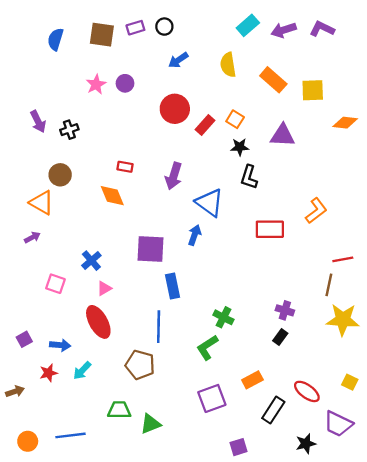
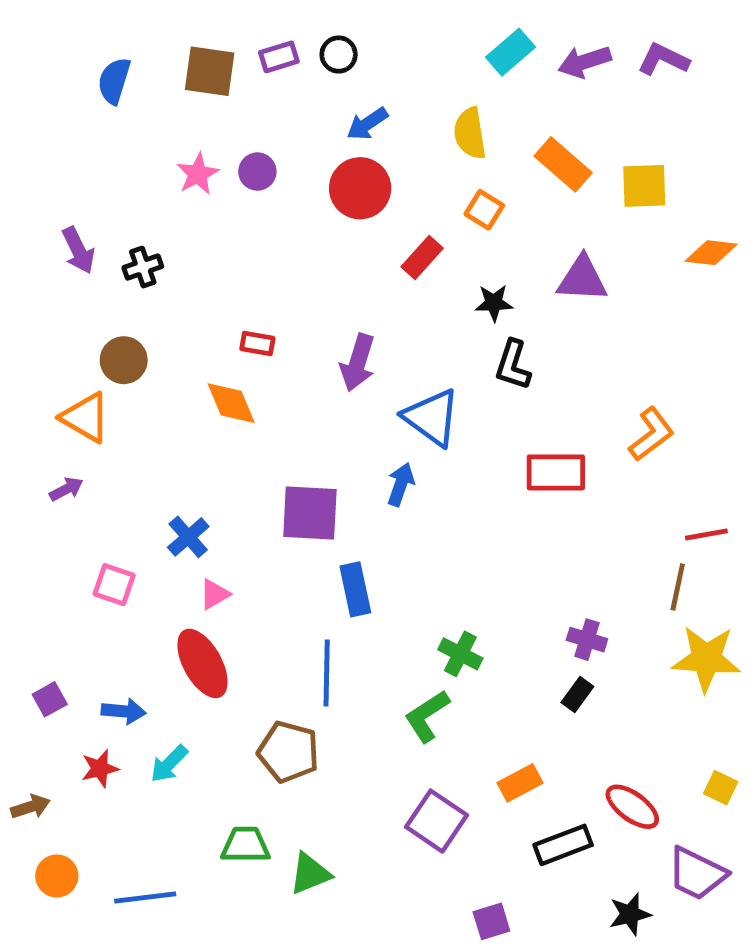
red circle: (175, 109) -> (360, 188), moved
orange square: (235, 119) -> (484, 210), moved
purple square: (212, 398) -> (437, 821), turned -36
black rectangle: (273, 410) -> (563, 845), turned 36
orange circle: (28, 441) -> (57, 876), moved

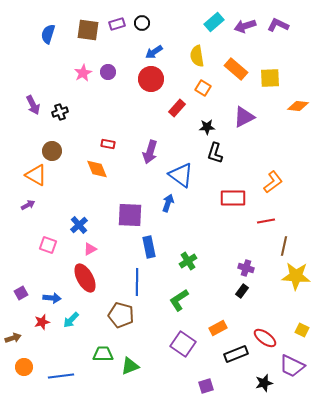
purple triangle: (582, 279) -> (244, 117), turned -30
red line: (706, 535) -> (266, 221), moved
green cross: (460, 654) -> (188, 261), moved, turned 30

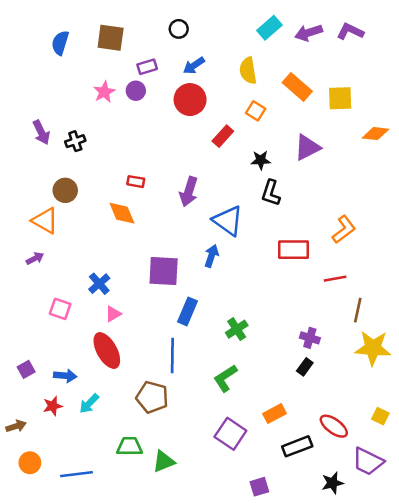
purple rectangle: (117, 24) -> (147, 67), moved
blue rectangle: (149, 247) -> (188, 311), turned 35

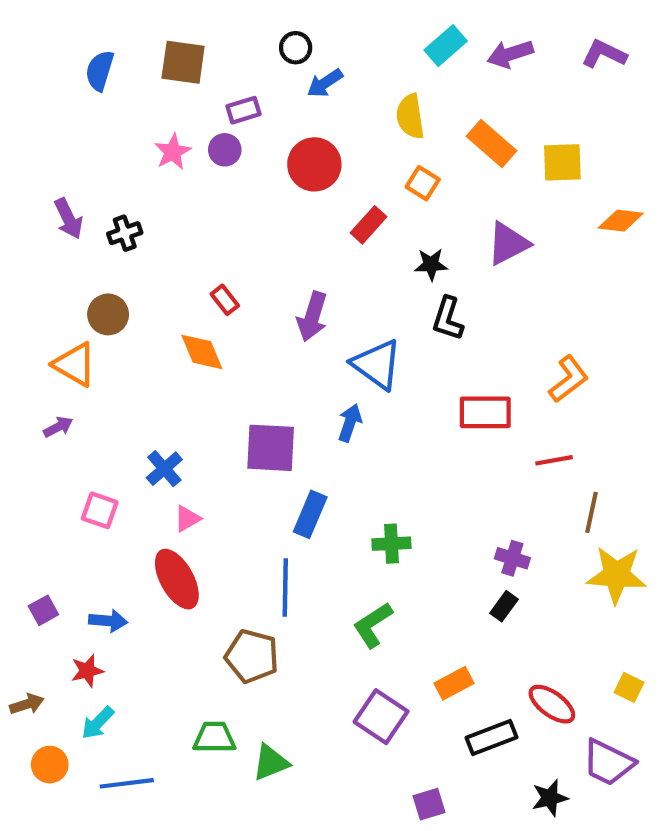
purple L-shape: (350, 31) -> (604, 54), moved
blue arrow: (194, 66) -> (325, 83), moved
red rectangle: (136, 182) -> (225, 300), turned 42
green cross: (237, 329) -> (391, 544), turned 30
cyan arrow: (89, 403) -> (98, 723), moved

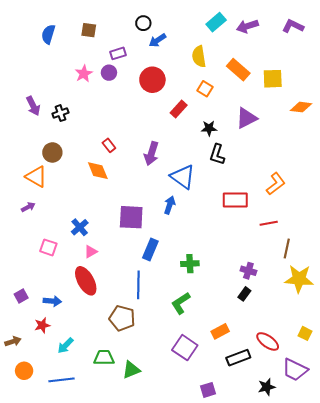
brown square: (183, 62) -> (89, 30), size x0.7
cyan arrow: (98, 723) -> (66, 346), moved

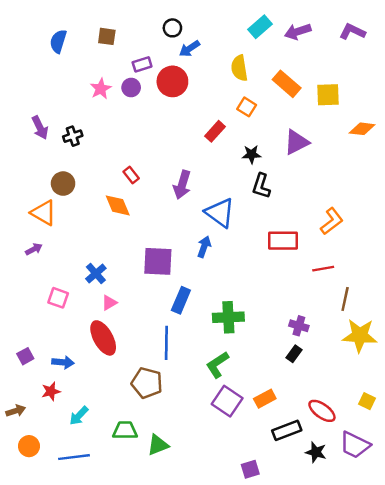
red circle: (152, 80) -> (172, 81), moved
green cross: (190, 264) -> (228, 317), size x1.4
purple square: (185, 348) -> (227, 401), moved
black star: (267, 387) -> (316, 452), moved, turned 30

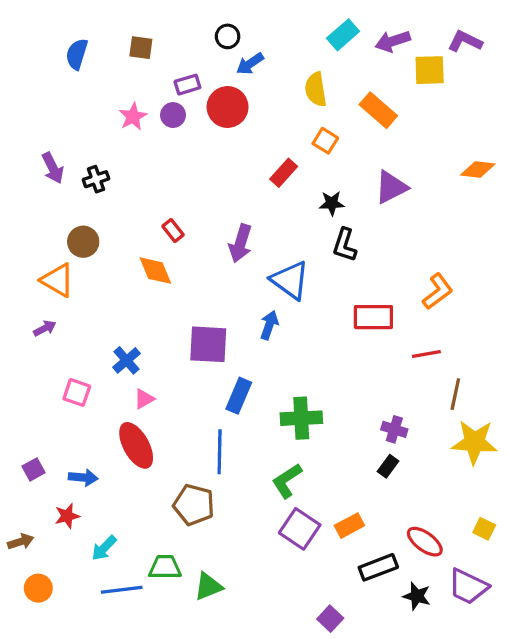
yellow square: (328, 95) -> (430, 70), moved
blue line: (74, 457) -> (122, 590), moved
purple square: (250, 469) -> (330, 619), turned -30

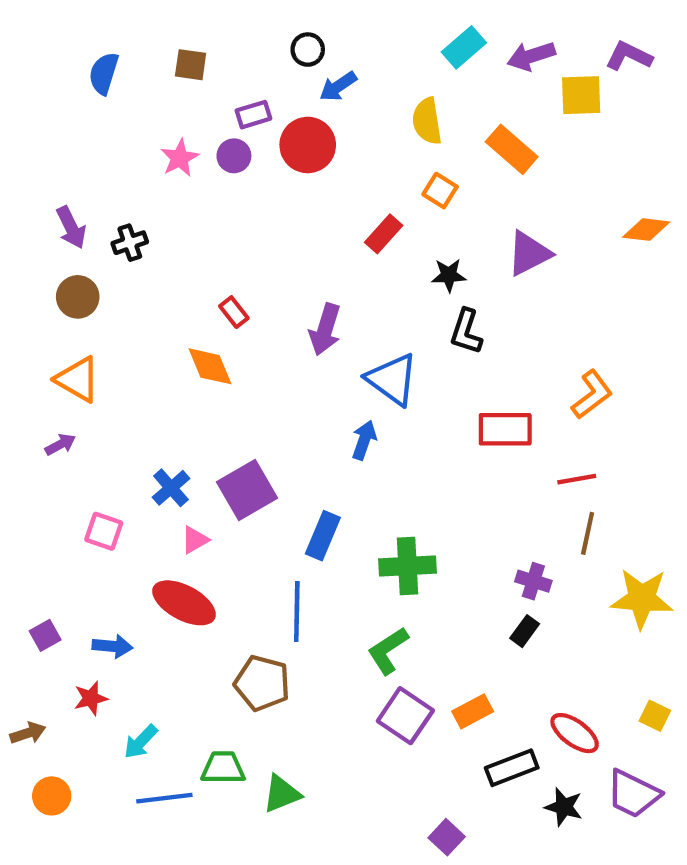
brown circle: (83, 242) -> (78, 297), moved
purple square: (208, 344) -> (247, 490), moved, turned -33
brown line: (455, 394) -> (588, 533), moved
red ellipse: (136, 445) -> (184, 603), turned -33

